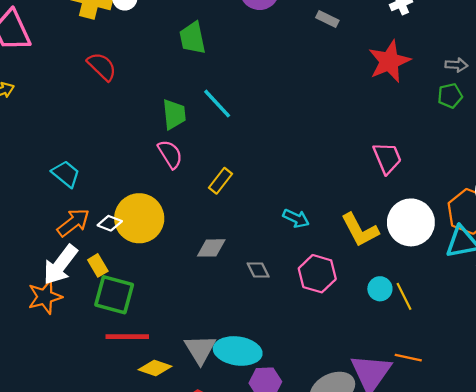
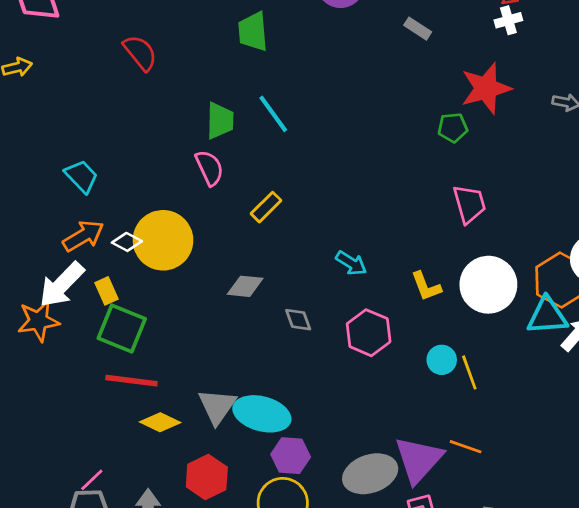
green pentagon: (450, 96) -> (453, 128), moved
yellow L-shape: (360, 230) -> (426, 286), size x0.7

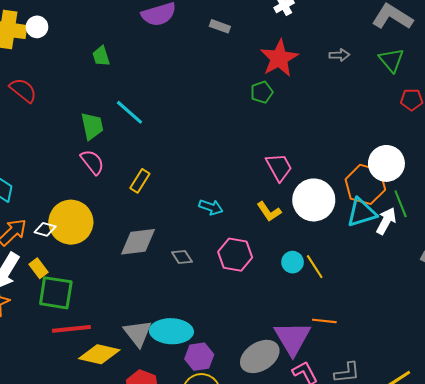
green trapezoid: (253, 32) -> (101, 56), size x0.7
pink trapezoid: (469, 204) -> (279, 167), moved
gray diamond: (245, 286) -> (138, 242), size x1.4
yellow diamond: (160, 422) -> (99, 354), size x1.4

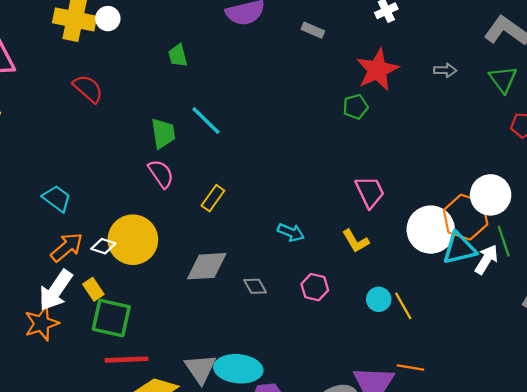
white circle: (314, 200) -> (431, 230), moved
pink hexagon: (235, 255) -> (315, 287), size x0.7

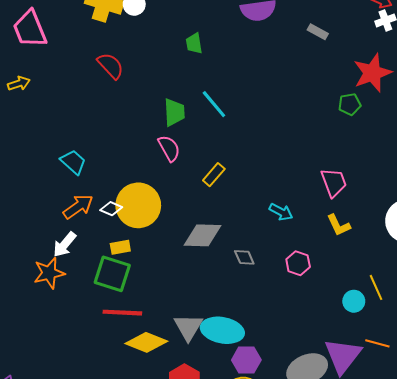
pink trapezoid: (370, 192) -> (334, 182), moved
yellow rectangle: (93, 289) -> (120, 247), moved, turned -72
white arrow: (56, 290) -> (64, 244), size x0.7
cyan circle: (379, 299) -> (354, 301), moved

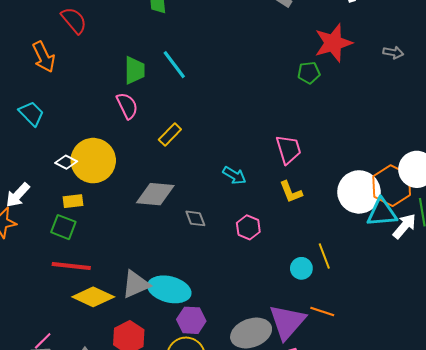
orange arrow: (78, 207) -> (44, 57), moved, turned 96
green square: (112, 274) -> (63, 227), size x0.7
gray triangle: (188, 327) -> (136, 284), turned 32

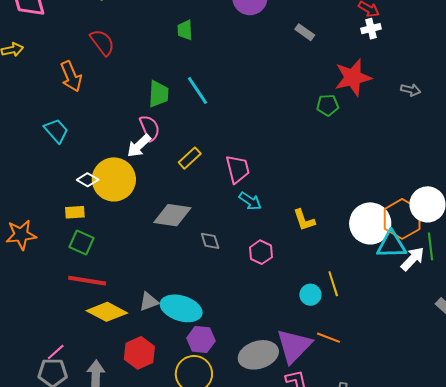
pink trapezoid: (288, 149) -> (238, 169), moved
white arrow: (18, 195) -> (139, 146), moved
yellow rectangle: (73, 201) -> (75, 212), moved
gray triangle: (136, 284) -> (149, 302), size x0.7

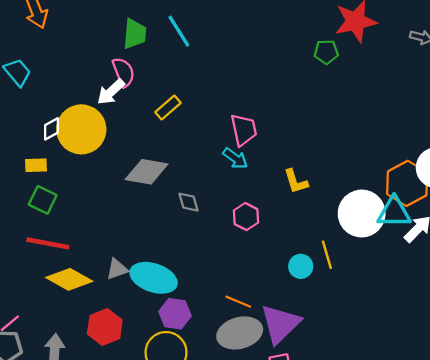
pink trapezoid: (238, 169) -> (244, 130), moved
white diamond: (88, 180) -> (51, 129), turned -60
white circle: (370, 223) -> (362, 214), moved
orange line: (328, 338) -> (238, 302), moved

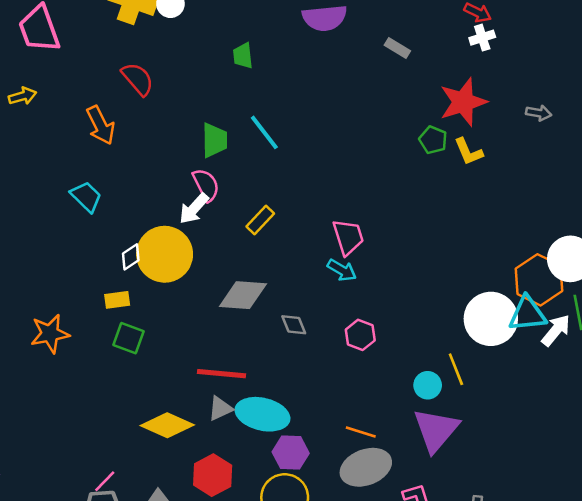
green pentagon: (326, 52) -> (433, 140), turned 30
yellow L-shape: (296, 181) -> (468, 152), moved
red line: (48, 243) -> (222, 374), moved
purple triangle: (280, 324) -> (436, 430), moved

